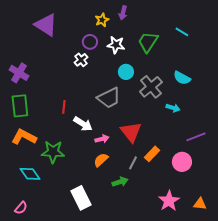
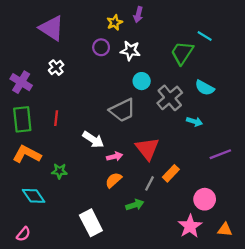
green trapezoid: (148, 42) -> (182, 53), moved
white cross: (81, 60) -> (56, 68), moved
red line: (64, 107) -> (56, 118), moved
green star: (53, 152) -> (59, 171), size x0.6
pink circle: (182, 162) -> (205, 199), moved

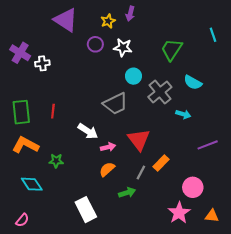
purple triangle: (52, 28) -> (66, 20), moved
cyan line: (205, 36) -> (213, 35), moved, turned 40
white cross: (56, 68) -> (42, 63), moved, turned 32
purple cross: (21, 82) -> (20, 53), moved

